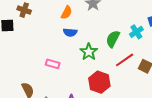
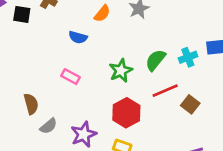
blue semicircle: (70, 32) -> (78, 37), moved

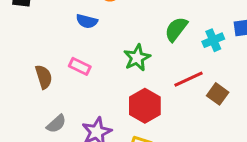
green semicircle: (155, 60) -> (176, 29), moved
brown semicircle: (31, 104) -> (44, 77), moved

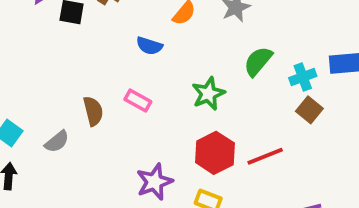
red line: (188, 79) -> (265, 156), moved
brown square: (218, 94) -> (309, 110), moved
gray semicircle: (56, 124) -> (57, 142), moved

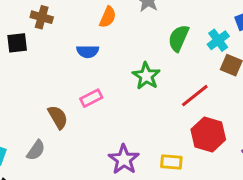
pink rectangle: (138, 101) -> (91, 98), turned -40
red hexagon: (215, 153) -> (208, 135), moved
red line: (265, 156) -> (195, 96), moved

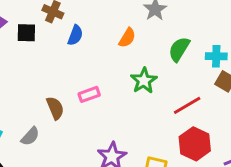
orange semicircle: (108, 17) -> (127, 38), moved
cyan cross: (218, 40) -> (216, 56), turned 30
blue semicircle: (88, 51) -> (75, 35), moved, turned -78

